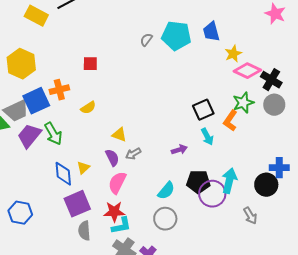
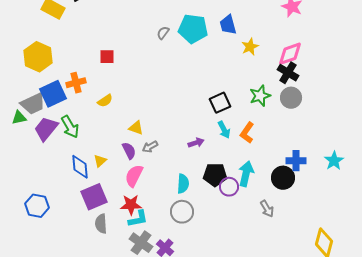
pink diamond: (247, 71) -> (290, 54), moved, turned -44
orange L-shape: (230, 121) -> (247, 133), moved
cyan semicircle: (166, 191) -> (183, 184), turned -36
purple circle: (212, 194) -> (229, 187), size x0.7

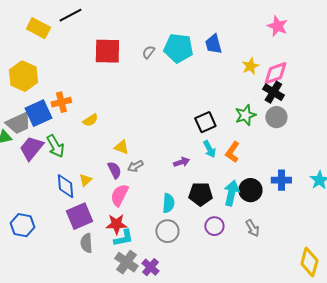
yellow star: (250, 47) -> (250, 66), moved
red square: (107, 57) -> (107, 51), moved, size x1.8
black circle: (283, 178) -> (250, 190), moved
purple circle: (229, 187) -> (214, 226), moved

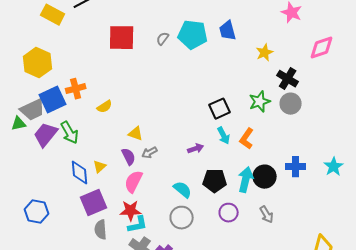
pink diamond: (275, 73) -> (322, 48), moved
cyan semicircle: (168, 203) -> (183, 190), turned -54

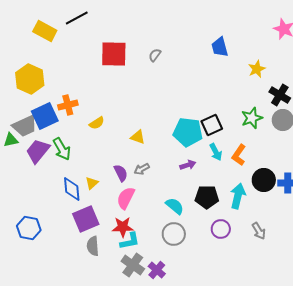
cyan pentagon: (193, 35) -> (188, 132), moved
yellow triangle: (136, 134) -> (138, 137), moved
black circle: (265, 177) -> (264, 180), moved

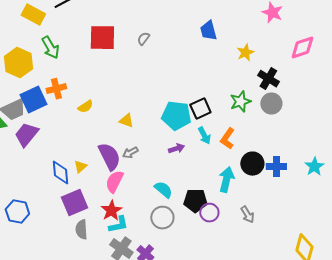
green arrow: (62, 149) -> (50, 48), moved
purple semicircle: (121, 173) -> (109, 157), size x1.6
black pentagon: (207, 197) -> (195, 201), moved
red star: (123, 227) -> (111, 211), turned -30

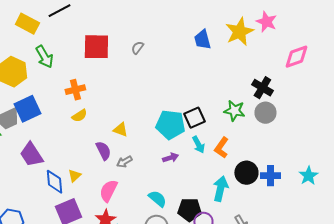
yellow star: (245, 53) -> (239, 32), moved, size x1.6
orange cross: (56, 89) -> (75, 90), moved
green star: (240, 102) -> (234, 111), turned 30
purple trapezoid: (26, 135) -> (31, 155), moved, turned -72
purple semicircle: (109, 157) -> (103, 151), moved, size x0.7

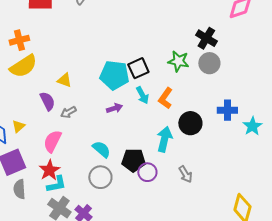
yellow semicircle: (79, 116) -> (23, 66), size x1.8
blue cross: (270, 176) -> (227, 110), moved

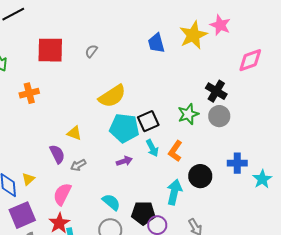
green star: (178, 61) -> (188, 114), turned -30
yellow semicircle: (23, 66) -> (112, 96), moved

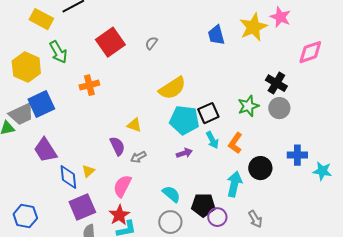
red square: (50, 50) -> (110, 42), turned -36
cyan star: (262, 179) -> (322, 171), turned -30

